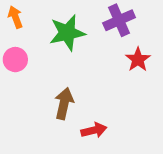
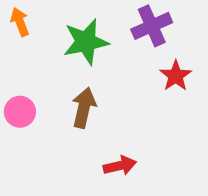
pink circle: (15, 60) -> (20, 112), moved
brown arrow: (64, 104) -> (84, 108), moved

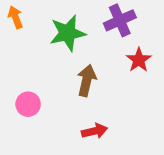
brown arrow: (84, 108) -> (87, 80), moved
pink circle: (20, 112) -> (28, 104), moved

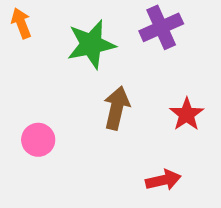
red star: (139, 60) -> (187, 114), moved
red arrow: (94, 131) -> (163, 180), moved

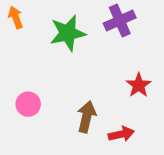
brown arrow: (117, 108) -> (87, 117), moved

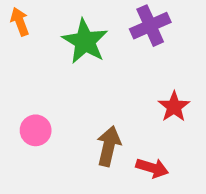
green star: (68, 33) -> (85, 41), turned -30
red arrow: (121, 134) -> (152, 168), turned 30

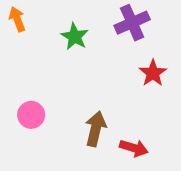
green star: (85, 41) -> (75, 37), size x0.7
red star: (174, 107) -> (153, 73), moved

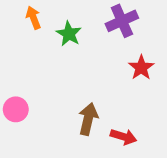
orange arrow: (17, 19) -> (33, 18), moved
pink circle: (31, 115) -> (16, 109), moved

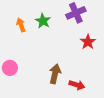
orange arrow: (33, 18) -> (21, 25), moved

